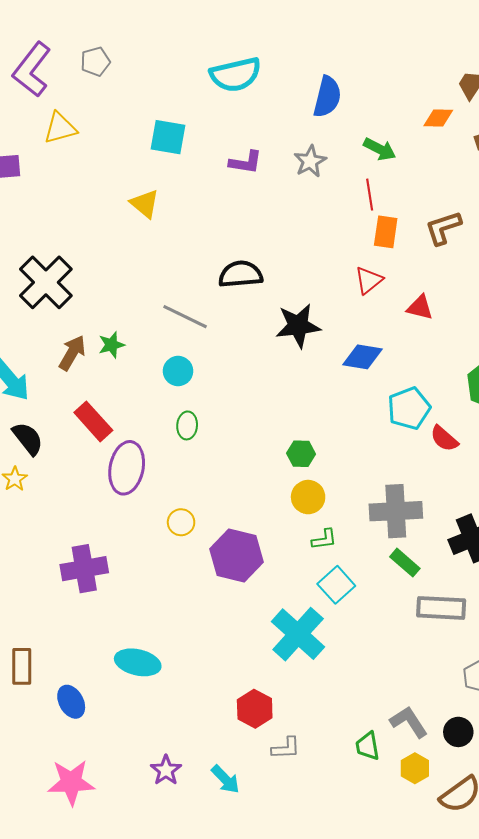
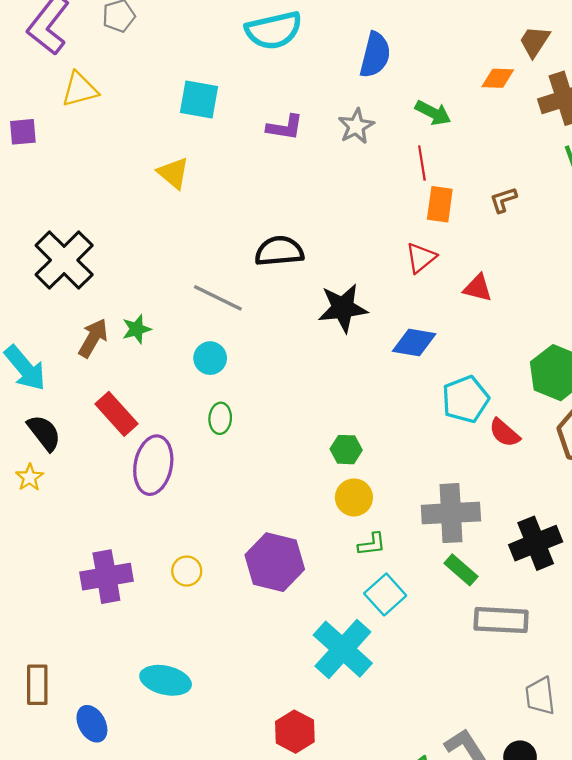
brown L-shape: (443, 228) -> (503, 200), size x0.7
yellow circle: (181, 522) -> (187, 571), moved

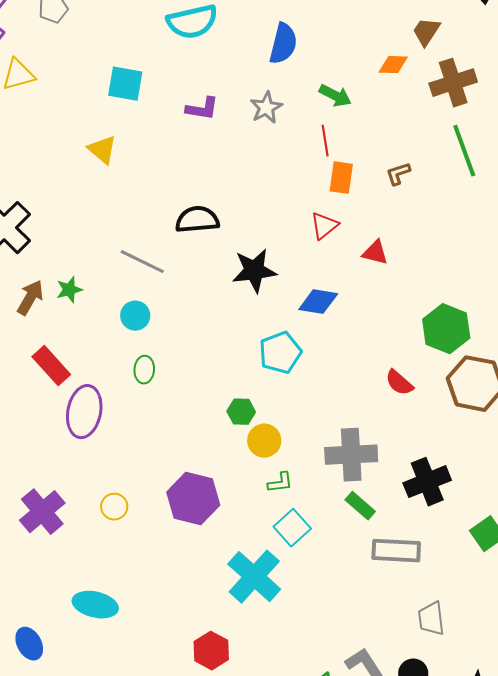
cyan pentagon: (465, 399) -> (280, 353), moved
green hexagon: (346, 450) -> (241, 412), moved
purple cross: (106, 577) -> (42, 512), turned -30

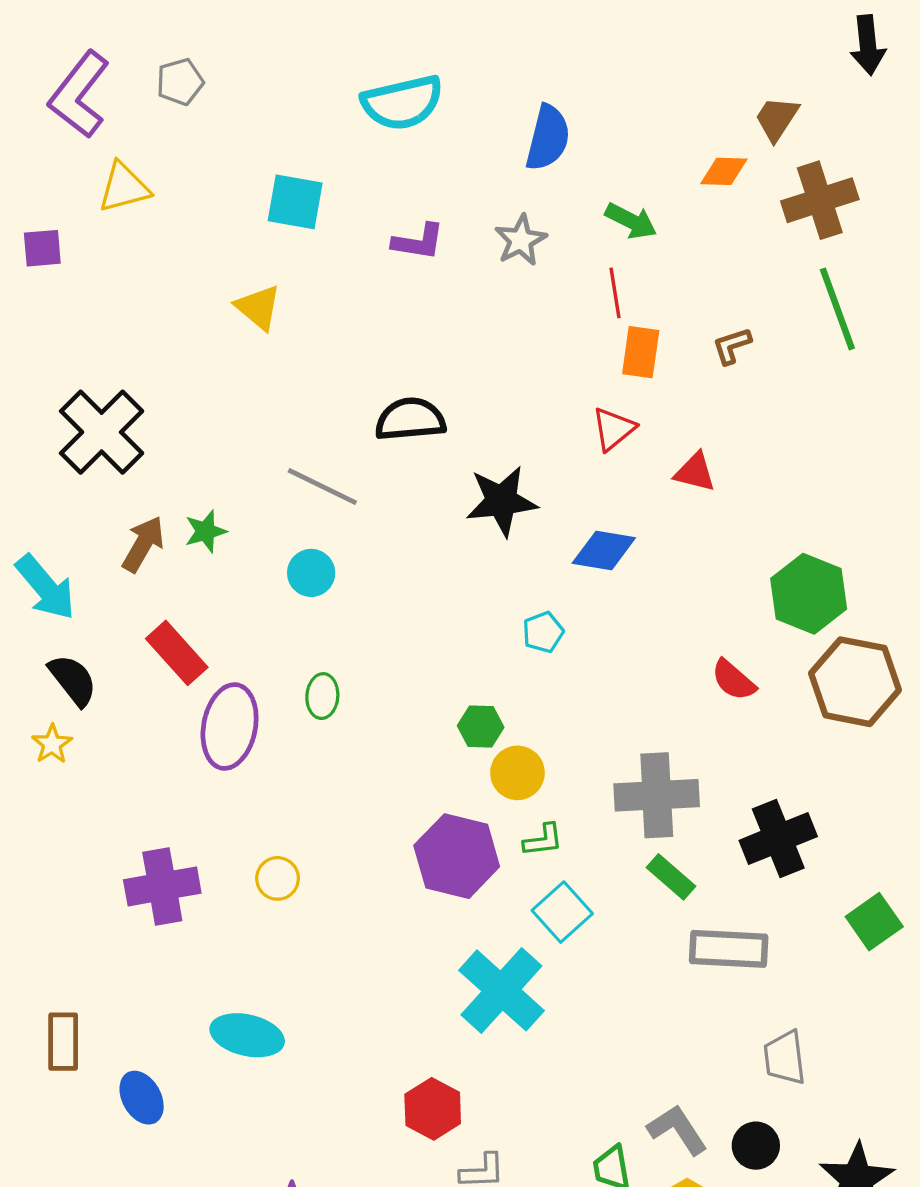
cyan pentagon: (280, 353) -> (543, 632), size x0.6
green ellipse: (144, 370) -> (322, 696), moved
purple hexagon: (193, 499) -> (457, 856), moved
purple cross: (42, 512) -> (162, 886), turned 30

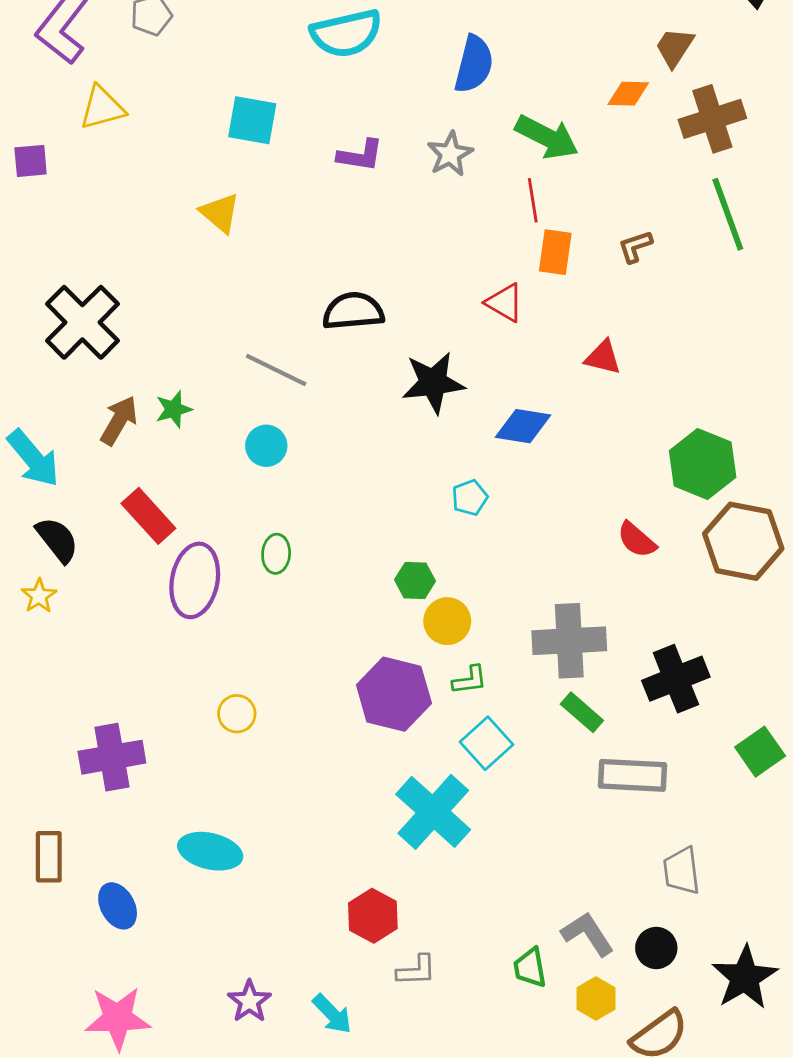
green arrow: (631, 221) -> (547, 137), size x1.4
red triangle: (613, 429) -> (505, 303), moved, turned -51
purple cross: (162, 886) -> (112, 757), moved

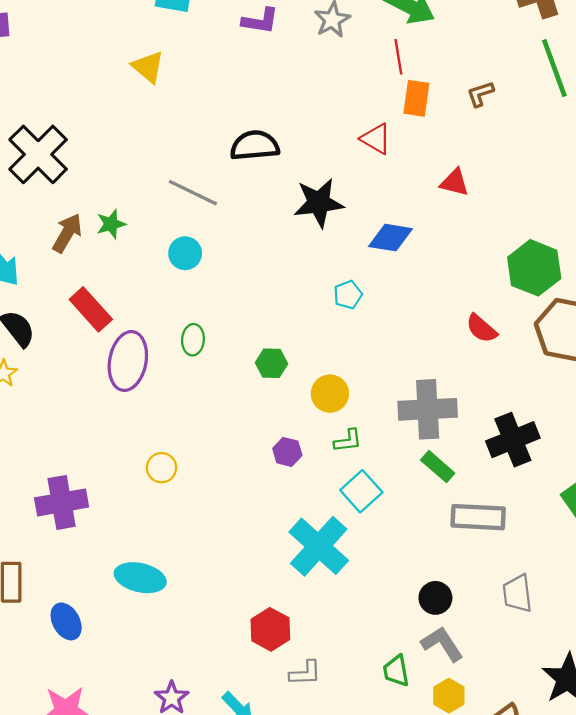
green hexagon: (415, 580) -> (272, 363), moved
purple hexagon: (394, 694) -> (287, 452), size x0.5
black circle: (656, 948) -> (435, 598), moved

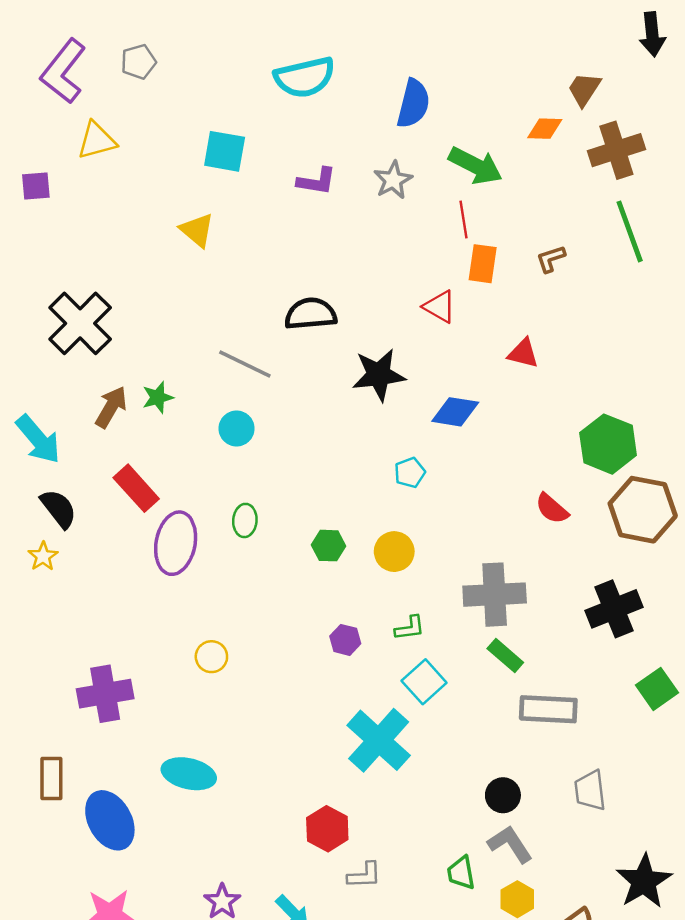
yellow circle: (330, 394) -> (394, 552), moved
black cross: (513, 440) -> (614, 609), moved
blue ellipse: (66, 621) -> (110, 820), size x1.5

